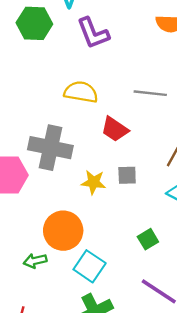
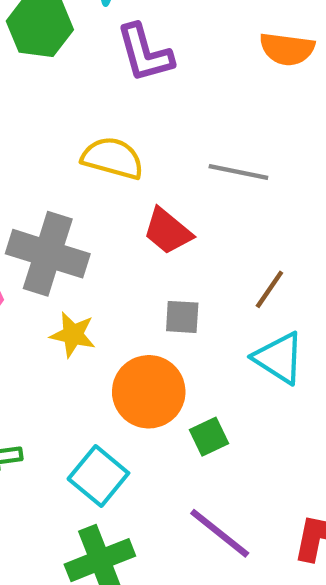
yellow star: (93, 182) -> (73, 335), moved
orange circle: (63, 231) -> (149, 392), moved

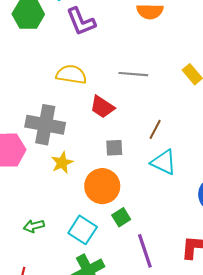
yellow star: (73, 335) -> (62, 163), turned -30
green square: (209, 437) -> (121, 217), moved
purple line: (220, 533) -> (145, 251), turned 40

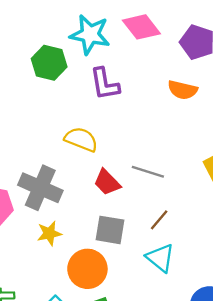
gray line: (133, 74) -> (148, 172), moved
gray square: (114, 148) -> (110, 230), size x1.5

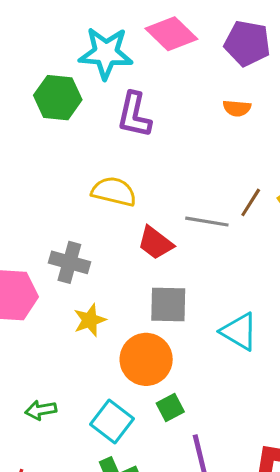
purple L-shape: (105, 84) -> (134, 115), turned 30
orange semicircle: (183, 90) -> (237, 108), size x0.7
gray cross: (40, 188) -> (69, 262), size x0.7
brown line: (159, 220) -> (251, 202), moved

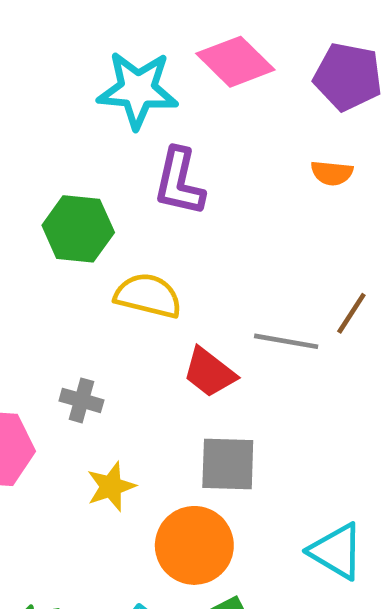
green hexagon: (58, 98) -> (78, 229), moved
gray cross: (69, 262) -> (81, 400), size x0.7
cyan triangle: (239, 332) -> (336, 551), moved

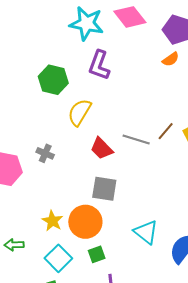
orange semicircle: (332, 173) -> (171, 59), moved, turned -48
yellow semicircle: (148, 296) -> (80, 112), turned -80
yellow star: (111, 486) -> (52, 221), moved, turned -30

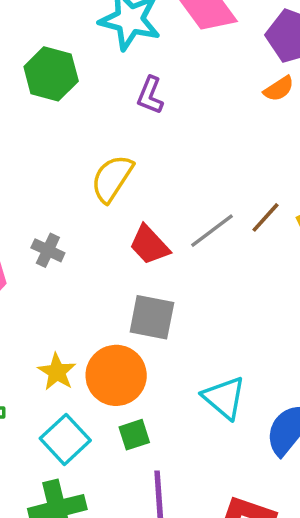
purple L-shape: (99, 65) -> (150, 95), size x0.7
green hexagon: (53, 80) -> (51, 74), moved
gray line: (136, 139) -> (212, 231), turned -56

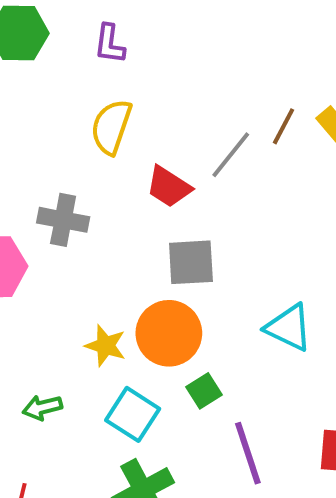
purple L-shape: (150, 95) -> (110, 44), moved
gray cross: (48, 250) -> (63, 220), size x1.4

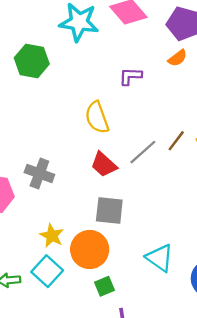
purple L-shape: (110, 44) -> (130, 76), moved, turned 75
yellow semicircle: (111, 127) -> (97, 117), moved, turned -48
yellow star: (106, 346) -> (52, 236), moved
cyan square: (133, 414) -> (47, 271), moved

